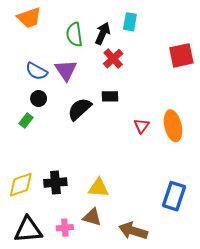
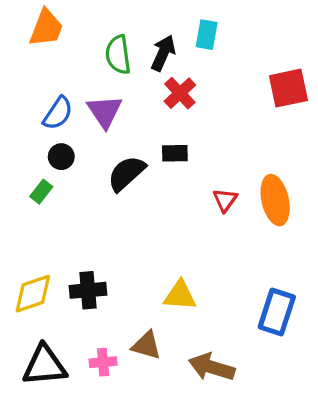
orange trapezoid: (29, 18) -> (46, 28), turned -50
blue semicircle: (36, 71) -> (58, 113), turned -85
yellow triangle: (98, 188) -> (180, 295), moved

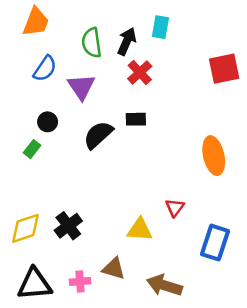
blue semicircle: (58, 113) -> (45, 69), moved
red triangle: (225, 200) -> (175, 208), moved
black cross: (88, 290) -> (68, 226), turned -32

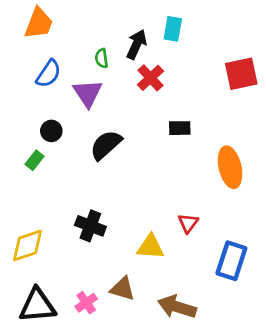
green semicircle: (92, 43) -> (102, 58), moved, size x0.6
black rectangle: (136, 119) -> (180, 128), moved
black cross: (68, 226) -> (90, 226), moved, turned -32
pink cross: (80, 282) -> (86, 303), turned -30

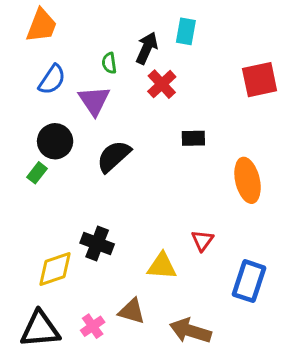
black circle: (51, 131) -> (55, 141), size x1.5
yellow diamond: (28, 245) -> (55, 269), moved

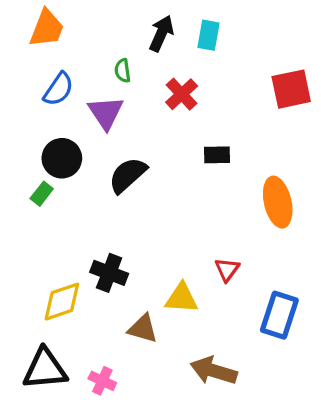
black arrow: (147, 48) -> (161, 33), moved
brown triangle: (132, 311) -> (143, 329), moved
pink cross: (93, 326) -> (102, 381), moved, turned -30

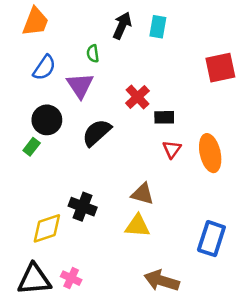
red cross: (182, 94) -> (137, 97), moved
red triangle: (227, 270) -> (172, 149), moved
brown triangle: (143, 329) -> (143, 194), moved
pink cross: (102, 381) -> (71, 278), moved

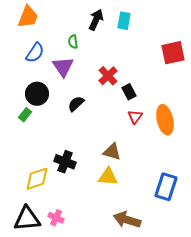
black rectangle: (164, 117) -> (129, 92), turned 63
black semicircle: (97, 133) -> (76, 104), size x0.7

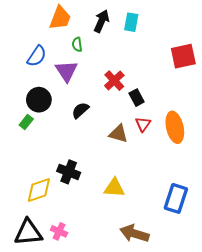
orange trapezoid: (28, 17) -> (60, 18), moved
brown triangle: (112, 152) -> (119, 134), moved

